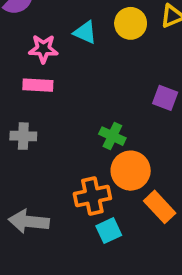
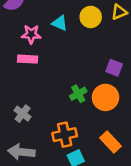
gray cross: (23, 136) -> (23, 114), moved, turned 35
green cross: (112, 136) -> (78, 94), turned 35
orange circle: (131, 171) -> (106, 97), moved

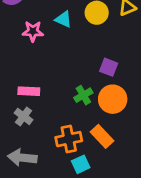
pink rectangle: (27, 59) -> (29, 91), moved
purple square: (114, 68) -> (109, 67), moved
orange rectangle: (110, 142) -> (102, 136), moved

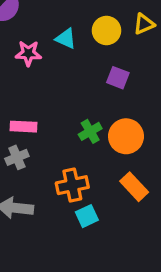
purple square: (109, 67) -> (118, 78), moved
gray cross: (24, 116) -> (17, 157), turned 30
orange rectangle: (102, 136) -> (134, 187), moved

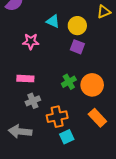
yellow circle: (106, 30) -> (77, 26), moved
pink star: (28, 53) -> (31, 41), moved
purple square: (118, 78) -> (77, 47), moved
gray cross: (17, 157) -> (33, 101), moved

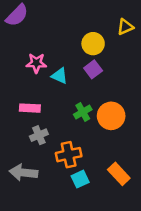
cyan triangle: (53, 21) -> (60, 76), moved
purple square: (77, 47) -> (93, 69), turned 32
orange rectangle: (97, 118) -> (119, 174), moved

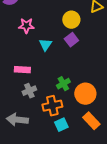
pink star: (36, 63) -> (26, 26), moved
cyan triangle: (60, 76) -> (45, 45), turned 40
green cross: (83, 112) -> (63, 84), moved
orange circle: (111, 116) -> (85, 94), moved

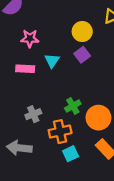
pink rectangle: (22, 70) -> (25, 69), moved

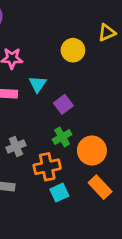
purple square: (82, 55) -> (63, 104), moved

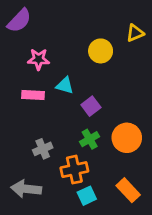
cyan triangle: (38, 84) -> (65, 85), turned -48
orange circle: (92, 151) -> (127, 138), moved

